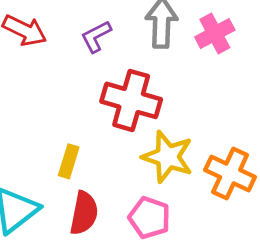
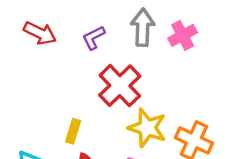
red cross: (131, 100) -> (120, 86), turned 30

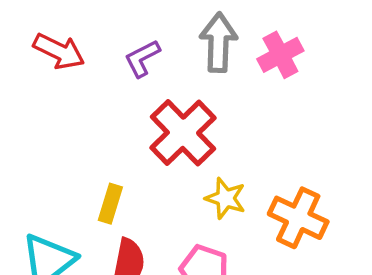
yellow star: (147, 128) -> (226, 198), size x0.7

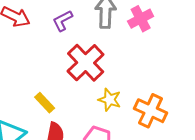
yellow rectangle: (110, 204) -> (45, 103), turned -60

